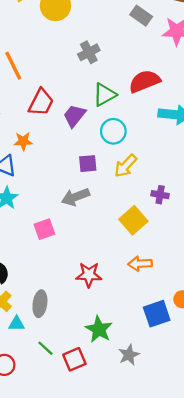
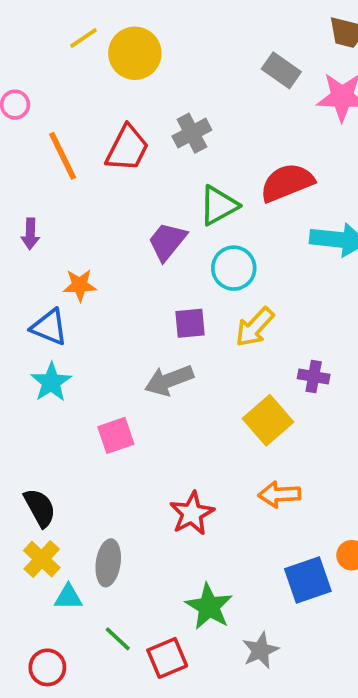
red trapezoid: (41, 102) -> (127, 148), moved
red star: (89, 275) -> (192, 513), turned -30

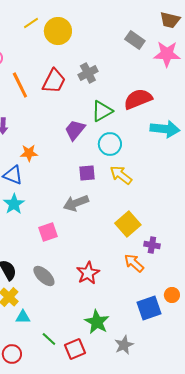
yellow arrow: (255, 327) -> (121, 175), turned 85
purple cross: (314, 376) -> (152, 245), moved
orange arrow: (279, 494) -> (134, 263), turned 45
gray ellipse: (108, 563) -> (44, 276), moved, turned -55

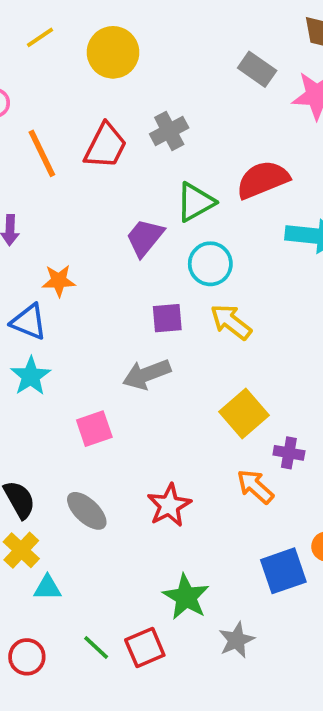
yellow line: (31, 23) -> (40, 37), moved
green line: (49, 339) -> (96, 648), moved

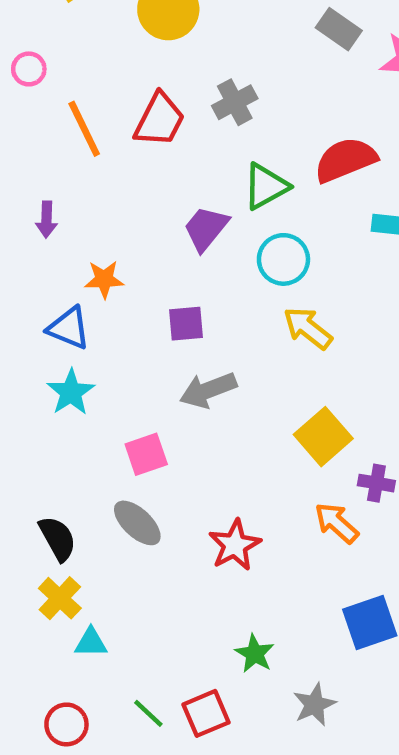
purple square: (167, 318) -> (186, 324), moved
gray ellipse: (87, 511) -> (137, 523), moved
green star: (186, 597) -> (255, 654), size x0.7

